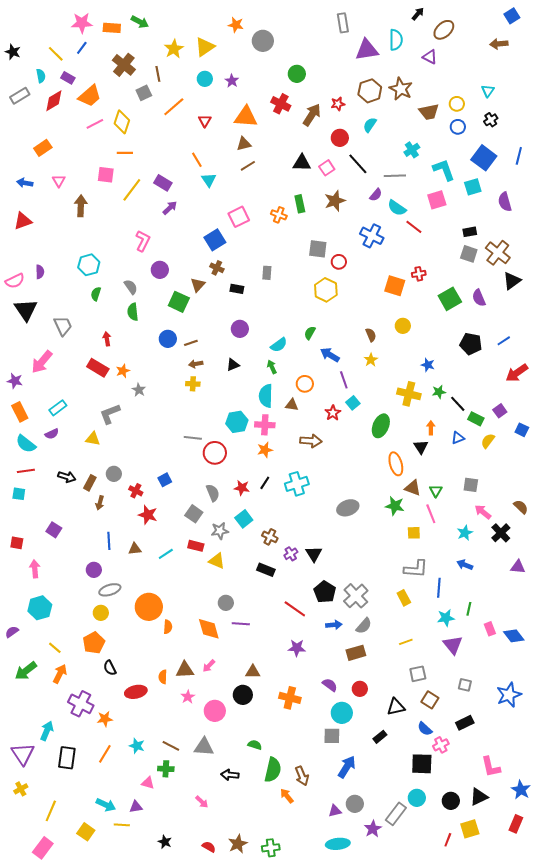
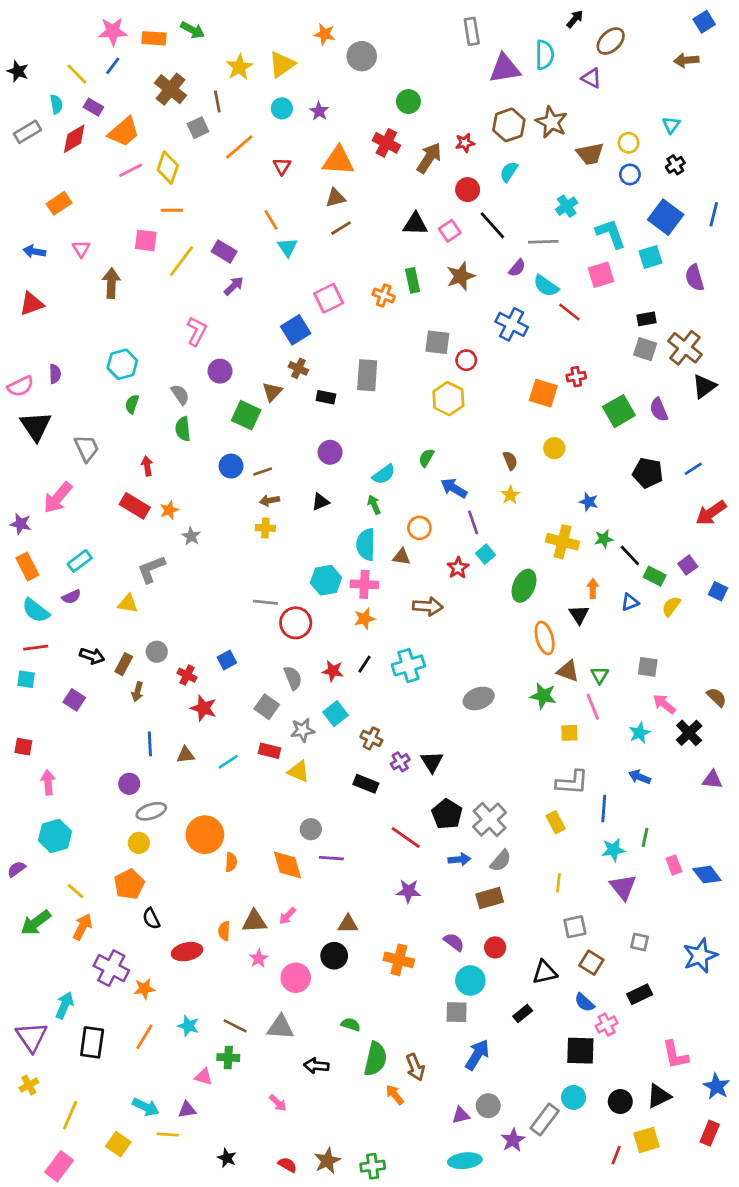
gray rectangle: (267, 273) -> (367, 375), size x1.6
purple square: (54, 530) -> (74, 700), moved
yellow line: (406, 642) -> (558, 883), turned -64

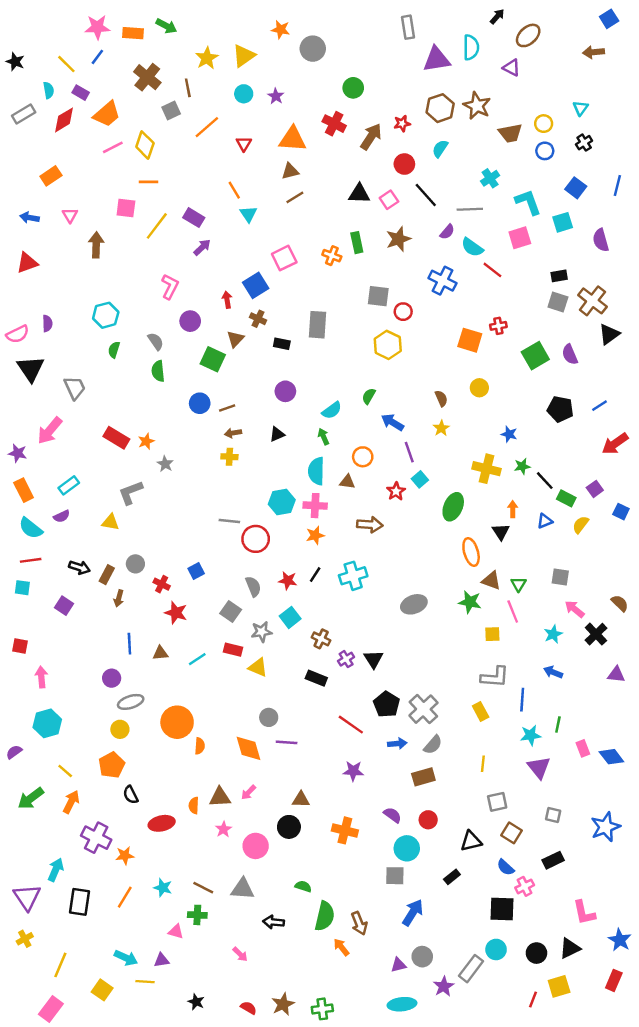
blue square: (666, 217) -> (576, 188), size x0.7
red arrow: (147, 466) -> (227, 300), moved

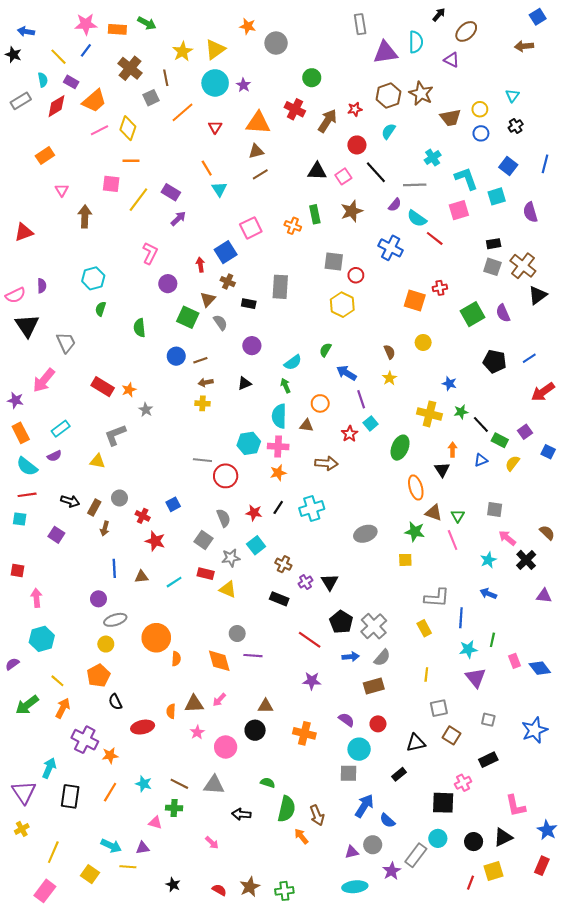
cyan circle: (244, 94) -> (215, 83), size x1.6
blue arrow: (29, 218) -> (26, 31), moved
gray semicircle: (156, 341) -> (220, 323), moved
yellow square: (492, 634) -> (405, 560), moved
blue semicircle: (506, 867) -> (387, 821), moved

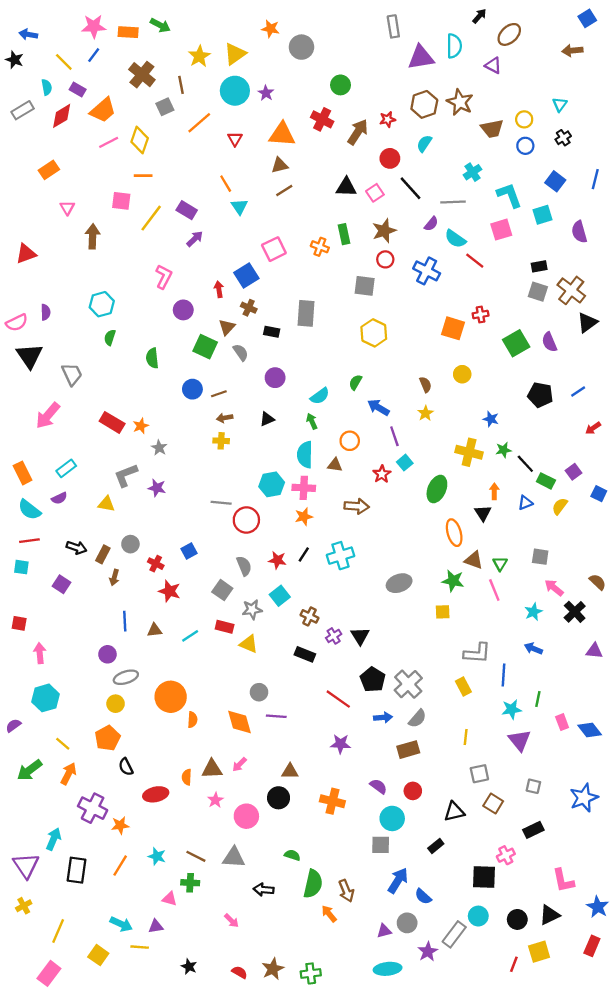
red circle: (356, 275) -> (385, 259), moved
red arrow: (543, 392) -> (593, 428), size x0.6
purple star: (15, 400) -> (157, 488), moved

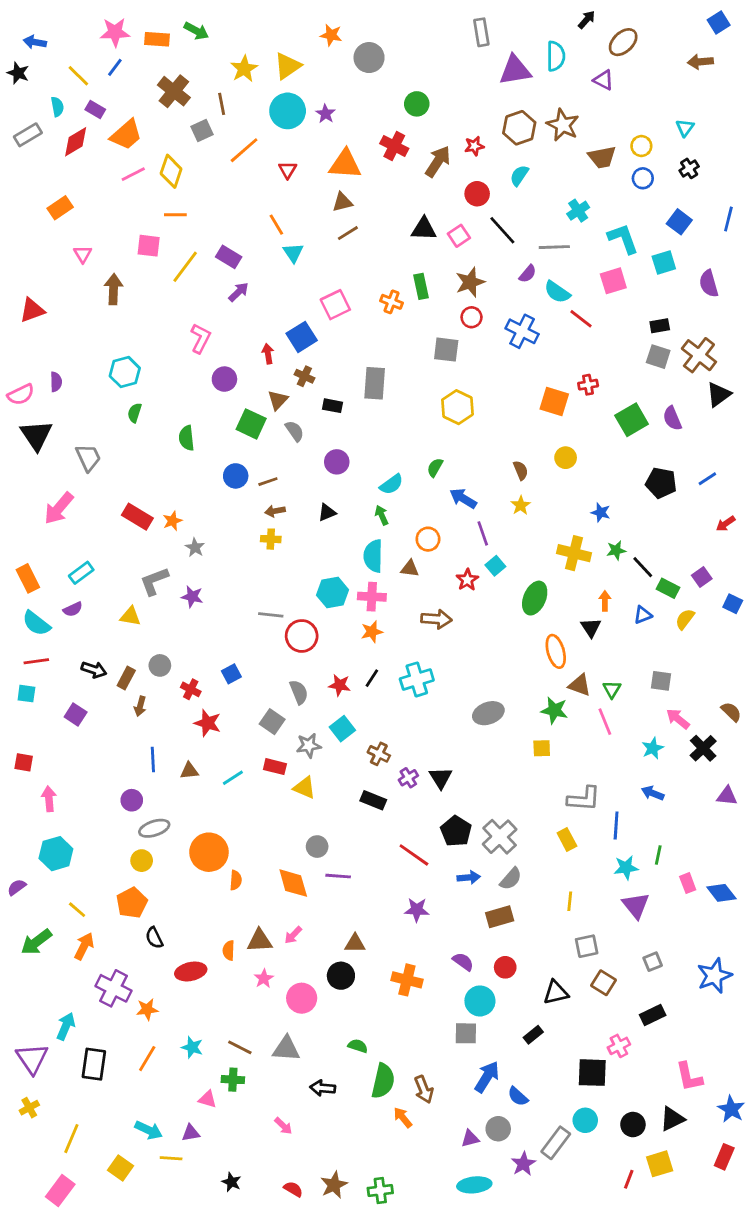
gray square: (533, 786) -> (653, 962), turned -35

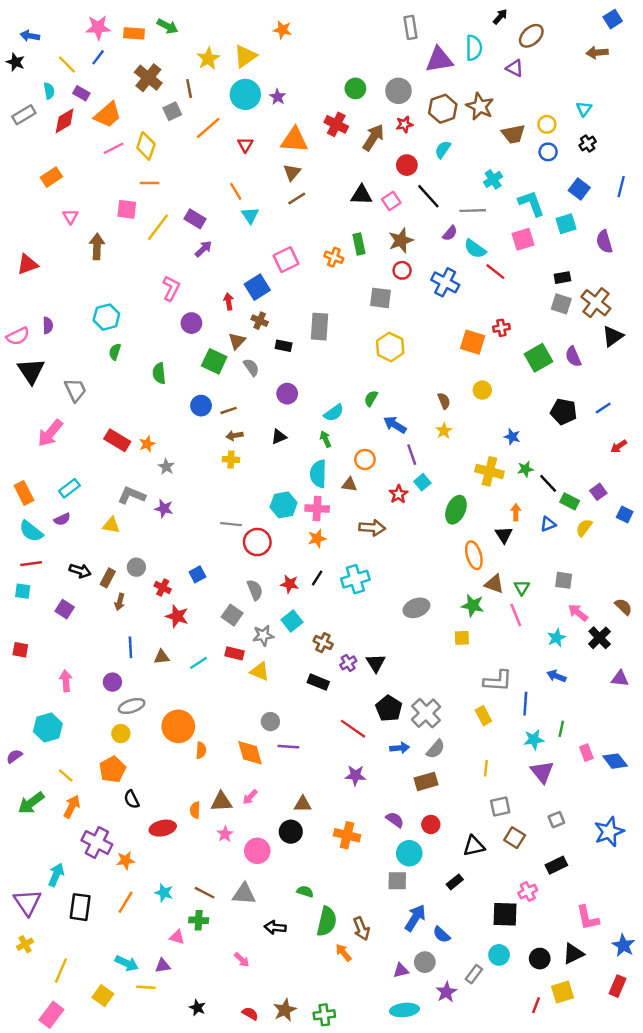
gray circle: (369, 58) -> (398, 91), moved
brown triangle: (342, 202) -> (292, 172), turned -36
gray L-shape: (154, 581) -> (132, 495), turned 44
pink arrow: (49, 799) -> (66, 681), moved
gray rectangle: (556, 1143) -> (474, 974), size x0.7

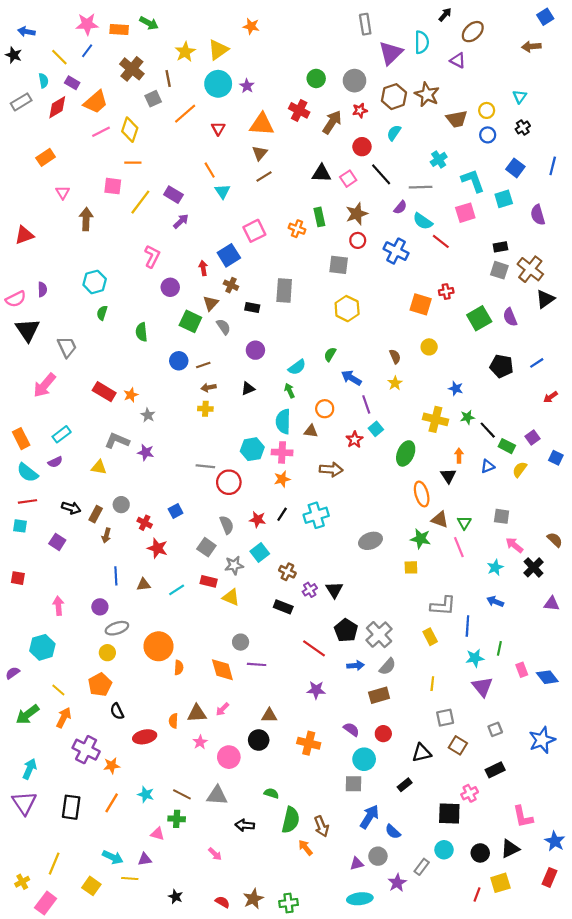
purple triangle: (439, 60) -> (391, 53), turned -35
cyan arrow: (56, 875) -> (30, 769), moved
yellow cross: (25, 944) -> (22, 882), moved

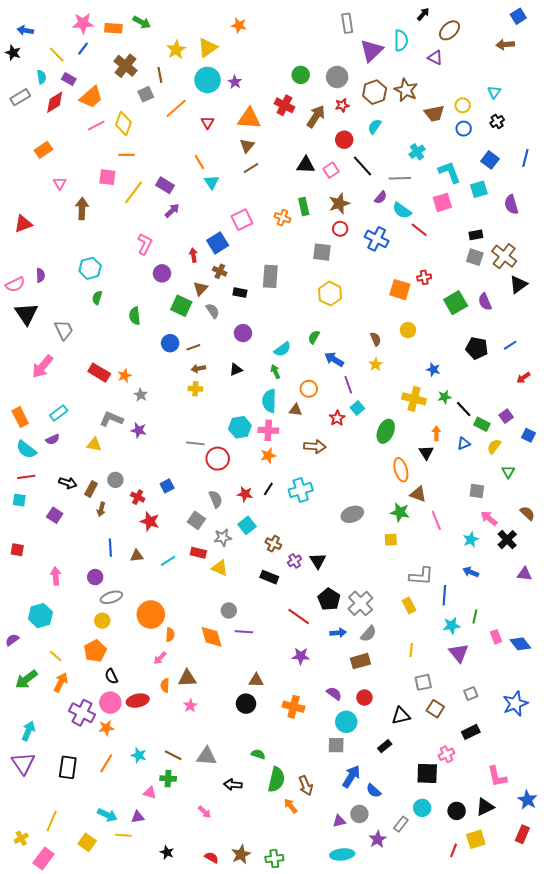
green triangle: (464, 523) -> (508, 472), moved
pink arrow: (222, 709) -> (160, 658), moved
pink circle: (229, 757) -> (110, 703), moved

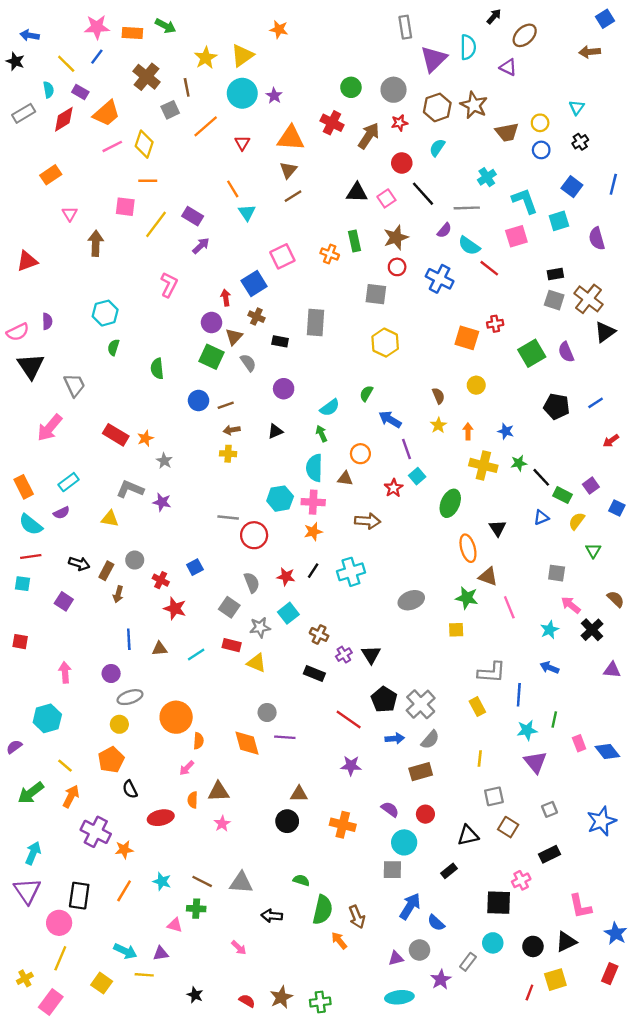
purple circle: (162, 273) -> (212, 323), moved
orange arrow: (436, 433) -> (468, 431), moved
pink circle: (110, 703) -> (59, 923), moved

